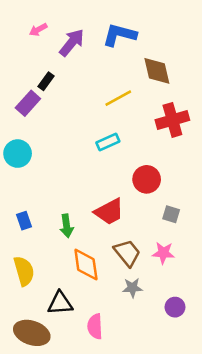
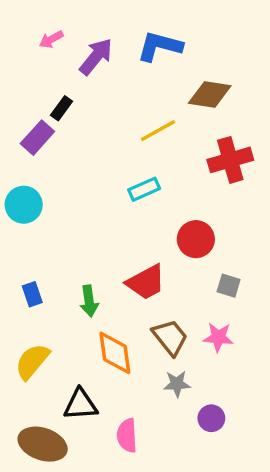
brown diamond: (157, 71) -> (210, 94), turned -68
yellow semicircle: (24, 271) -> (32, 361), turned -124
purple circle: (175, 307) -> (211, 418), moved

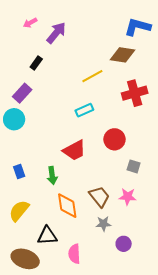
blue L-shape: (160, 46) -> (138, 27), moved
purple rectangle: (37, 138) -> (22, 93), moved
red trapezoid: (146, 282) -> (74, 150), moved

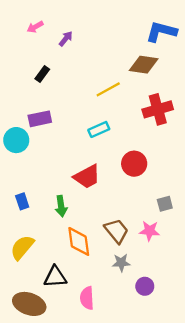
purple arrow: (56, 33) -> (66, 39), size x0.6
purple rectangle: (22, 93) -> (40, 119), moved, turned 36
gray square: (134, 166) -> (165, 204), moved, turned -32

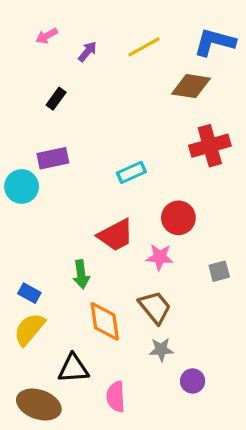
yellow line: (108, 89) -> (144, 47), moved
blue rectangle: (22, 201) -> (29, 293), moved, turned -42
pink star: (149, 231) -> (160, 257), moved

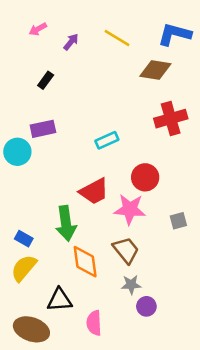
yellow line: (144, 47) -> (117, 38), turned 60
pink star: (160, 257) -> (130, 209), size x1.4
green arrow: (81, 274) -> (66, 223), size x1.5
purple circle: (193, 381) -> (146, 306), moved

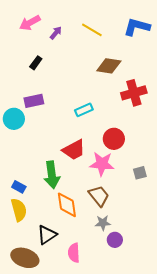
pink arrow: (38, 29) -> (30, 23), size x1.5
brown diamond: (155, 70) -> (109, 66), moved
yellow semicircle: (24, 268) -> (19, 210), turned 125
black triangle: (60, 300) -> (47, 235), turned -30

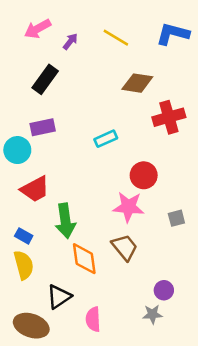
black rectangle: (36, 63) -> (45, 79), size x1.6
red trapezoid: (74, 150) -> (35, 189), moved
gray star: (103, 223) -> (152, 314), moved
purple circle: (115, 240) -> (164, 290), moved

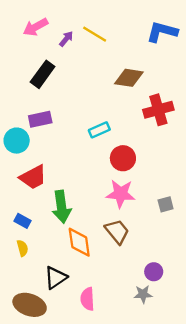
yellow line: (116, 38) -> (95, 34), moved
red circle: (144, 175) -> (123, 158), moved
yellow semicircle: (24, 265) -> (22, 248), size x0.6

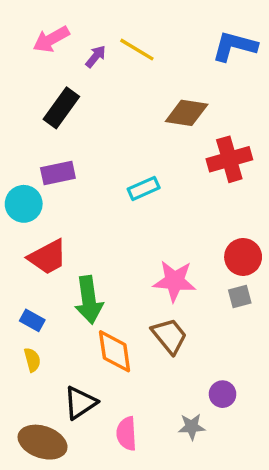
red circle: (123, 158) -> (243, 257), moved
gray star: (143, 294) -> (192, 427), moved

